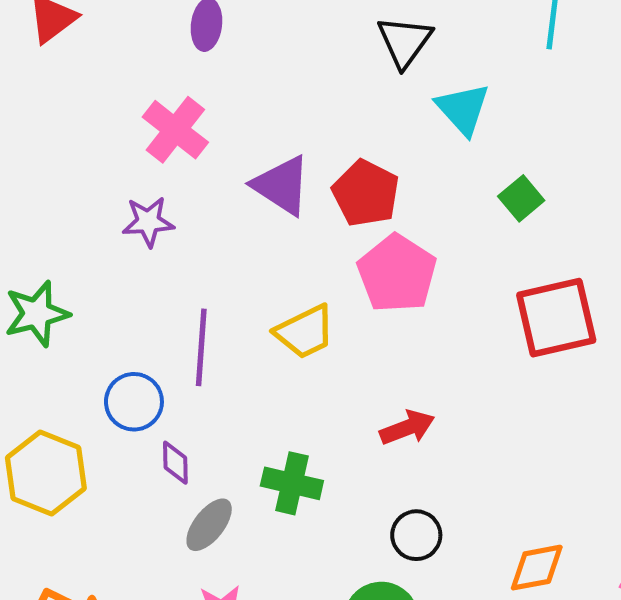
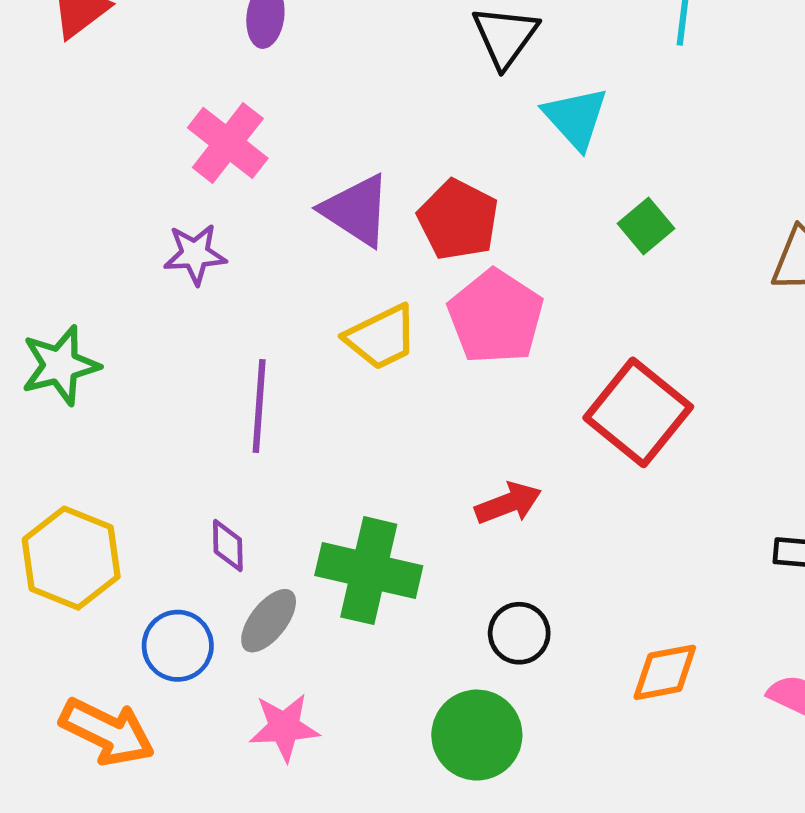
red square: (556, 318) -> (638, 412), moved, turned -38
yellow trapezoid: (305, 332) -> (381, 337), moved
blue circle: (134, 402) -> (178, 646), moved
green cross: (292, 483) -> (369, 571), size x1.4

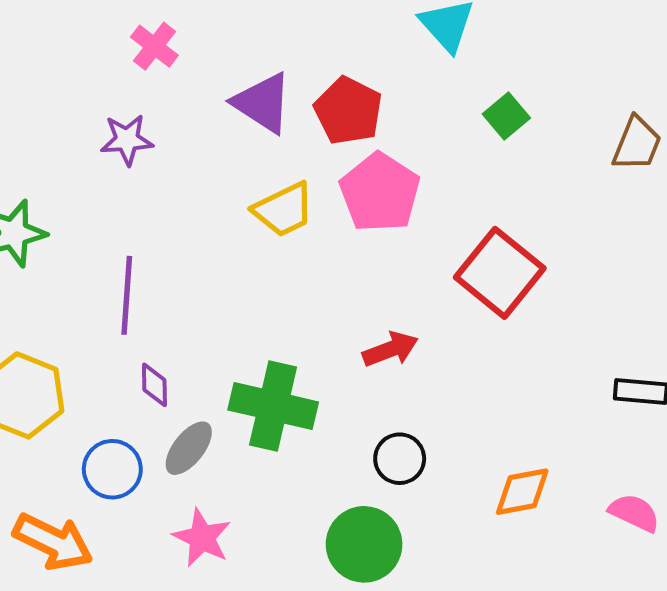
pink cross: (228, 143) -> (154, 46), size x0.7
purple line: (259, 406) -> (127, 295), moved
pink star: (284, 727) -> (202, 538), turned 30

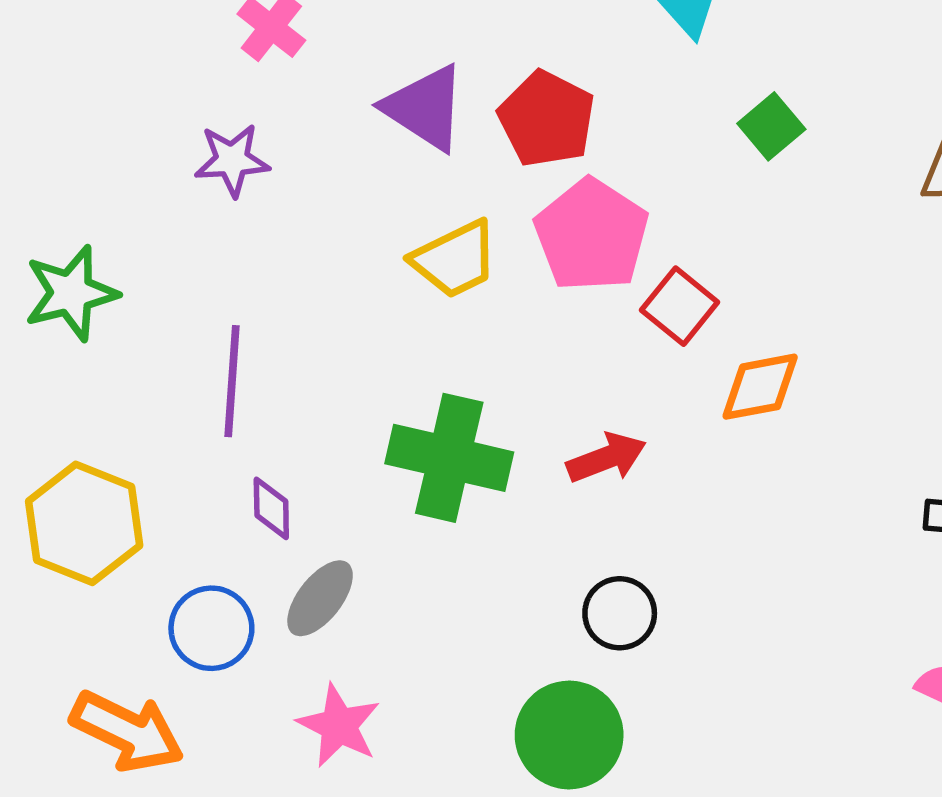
red square: (500, 273) -> (680, 306), moved, size x0.6
green cross: (273, 406) -> (449, 458), moved
orange diamond: (522, 492) -> (760, 387), moved

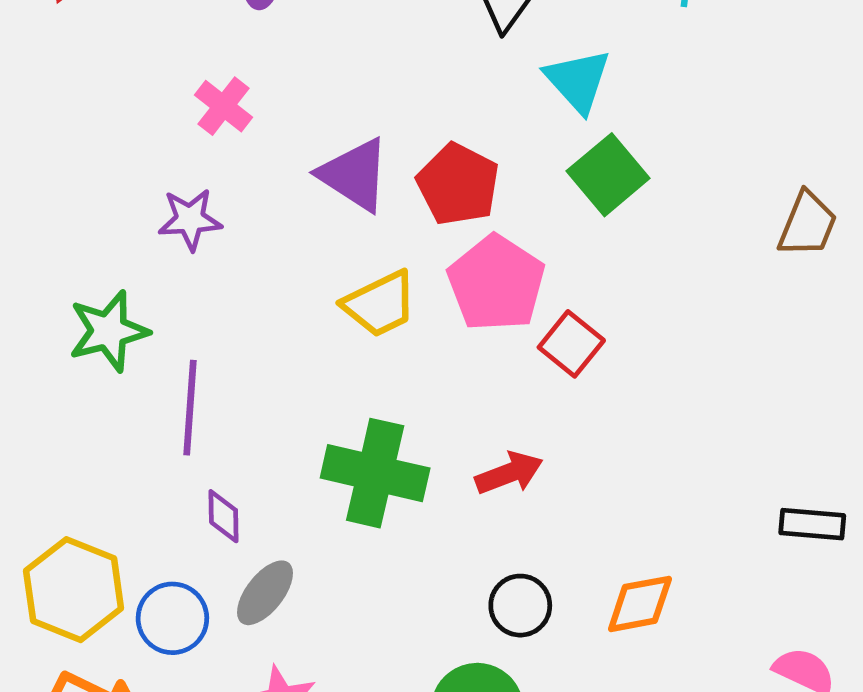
green square: (771, 126) -> (608, 175), moved, size x1.4
green star: (71, 293) -> (109, 331), moved
orange diamond: (760, 387) -> (640, 604), moved
yellow hexagon: (84, 523) -> (74, 590), moved

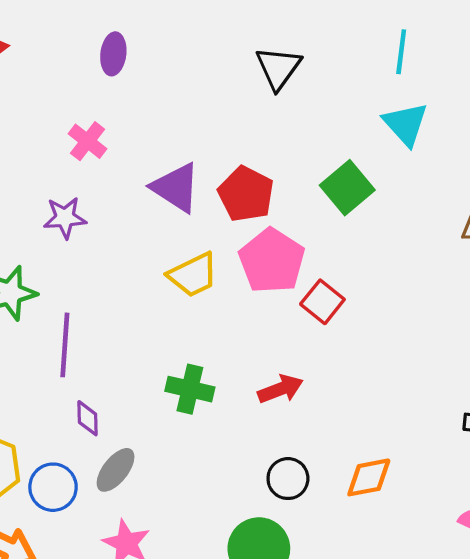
cyan triangle: (578, 81) -> (405, 124), moved
green cross: (375, 473) -> (190, 389), size x0.7

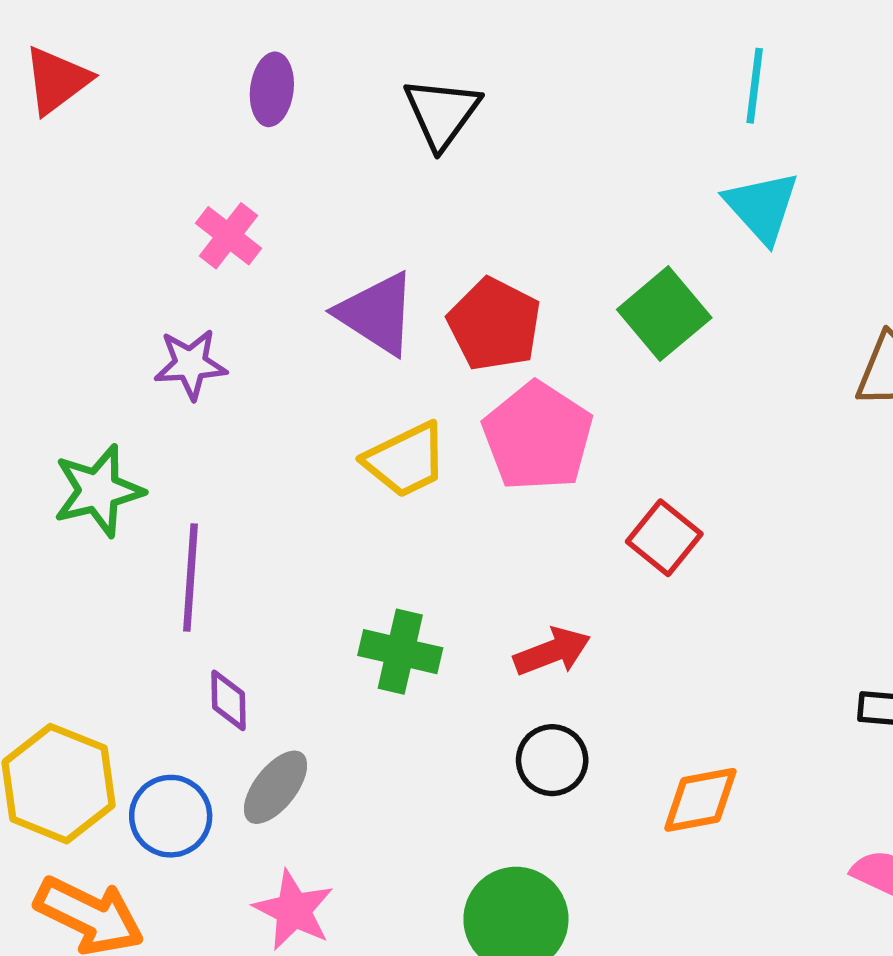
black triangle: (278, 68) -> (442, 113), moved
red square: (322, 302) -> (664, 538), moved
black circle: (288, 479) -> (552, 760), moved

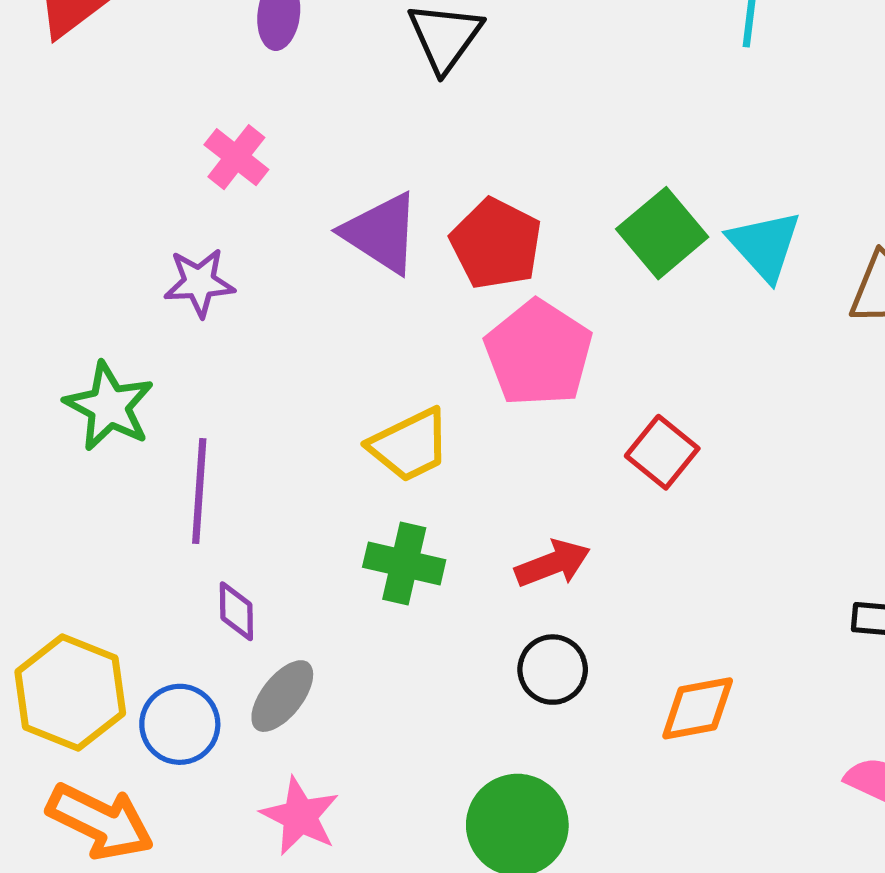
cyan triangle: (762, 207) -> (765, 245), moved
yellow trapezoid: (406, 460) -> (410, 445), moved
green star: (98, 491) -> (109, 406), turned -30

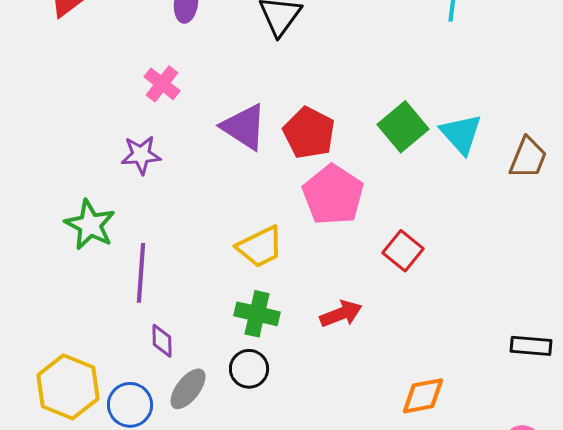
black circle: (553, 670) -> (249, 369), moved

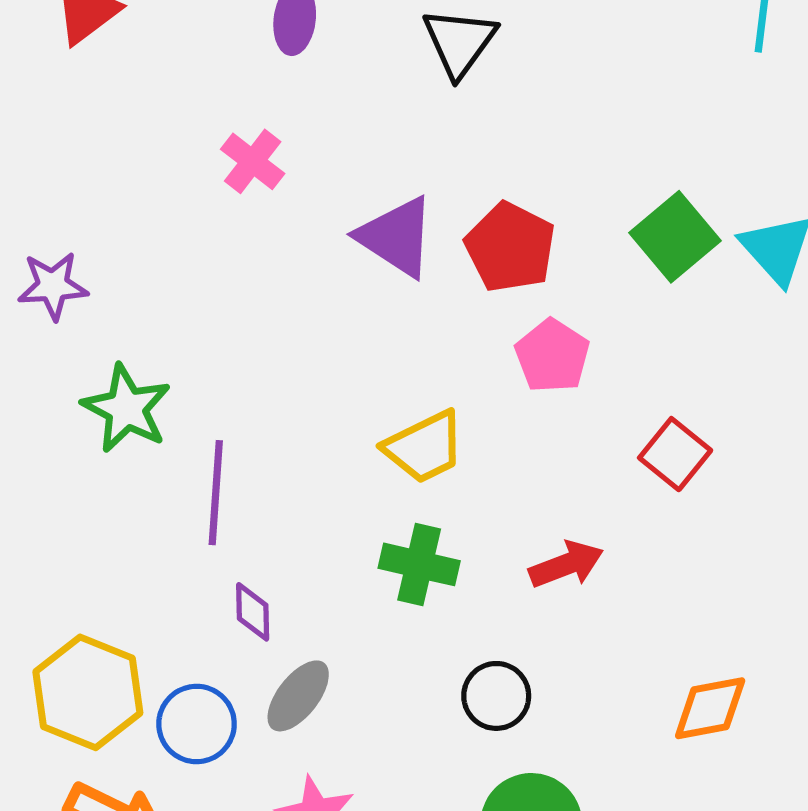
purple star: (141, 155) -> (53, 286), moved
pink pentagon: (333, 195) -> (552, 356), size x0.7
black circle: (249, 369) -> (496, 696), moved

